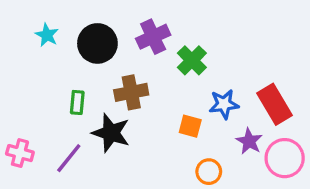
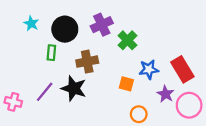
green rectangle: (77, 102) -> (51, 53), moved
purple line: (69, 158) -> (45, 92), moved

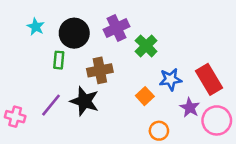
orange square: (126, 84) -> (145, 96), turned 32

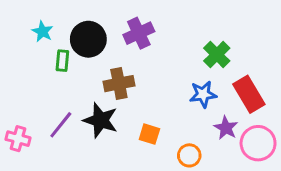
green cross: (146, 46) -> (217, 55), moved
green rectangle: (59, 60) -> (62, 61), moved
orange square: (145, 96) -> (149, 134), moved, turned -30

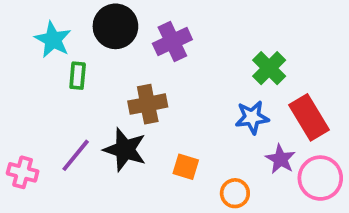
cyan star: (42, 32) -> (53, 40), size x1.4
black circle: (88, 39) -> (115, 26), moved

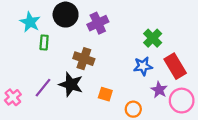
brown cross: (148, 104) -> (84, 59), turned 30
pink cross: (23, 172) -> (13, 97), turned 35

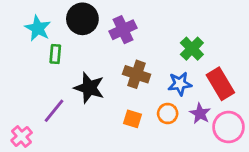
brown cross: (84, 59) -> (137, 74), moved
black star: (71, 84) -> (89, 88), moved
pink cross: (13, 97) -> (22, 137), moved
orange circle: (133, 109) -> (168, 114), moved

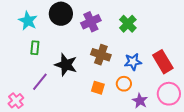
green cross: (192, 49) -> (128, 24), moved
green rectangle: (55, 54) -> (35, 48), moved
purple star: (200, 114) -> (140, 101), moved

